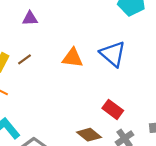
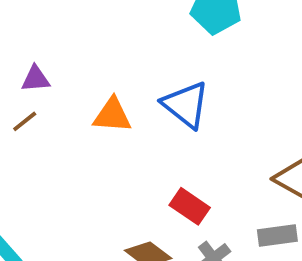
purple triangle: (30, 18) -> (35, 79), moved

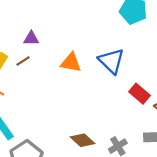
red rectangle: (190, 206) -> (140, 94), moved

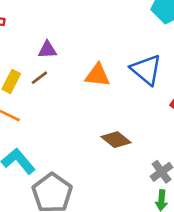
brown diamond: (83, 140) -> (116, 140), moved

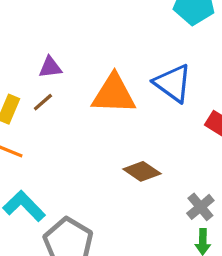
orange triangle: (97, 75) -> (114, 94), size x1.4

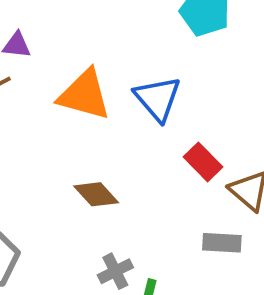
gray cross: (200, 207) -> (115, 271), moved

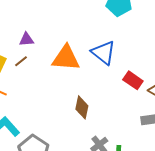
brown diamond: (96, 194) -> (82, 107), turned 65

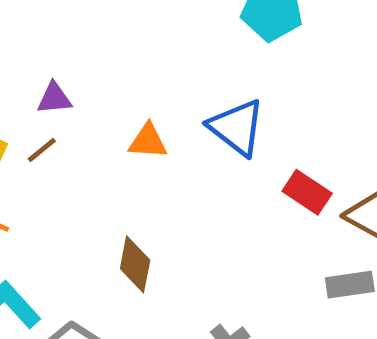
orange triangle: (66, 58) -> (148, 141), size x0.6
brown diamond: (82, 107) -> (135, 264), moved

